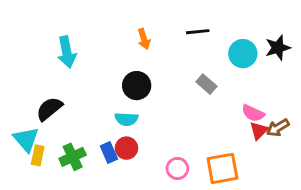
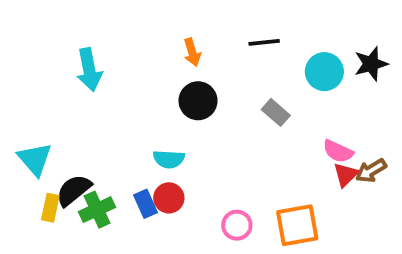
black circle: (137, 86) -> (198, 101), moved
black semicircle: (49, 109) -> (74, 190), moved
cyan triangle: (26, 139) -> (35, 159), moved

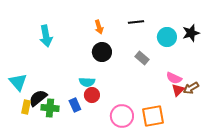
red circle: (169, 198) -> (92, 95), moved
green cross: (97, 210) -> (50, 108), turned 30
pink circle: (237, 225) -> (122, 116), size x1.5

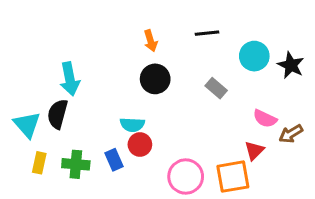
black star: (191, 33) -> (291, 65), moved, turned -30
cyan arrow: (46, 36) -> (70, 79), moved
red triangle: (178, 90) -> (254, 151), moved
black semicircle: (38, 98) -> (58, 114), moved, turned -36

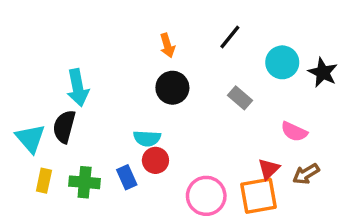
black line: (207, 33) -> (230, 37), turned -45
brown arrow: (291, 134) -> (306, 174), moved
red triangle: (254, 151) -> (269, 169), moved

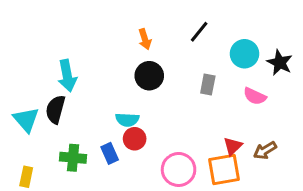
gray rectangle: (240, 98) -> (208, 85), turned 60
pink semicircle: (294, 132) -> (255, 96), moved
yellow rectangle: (44, 181) -> (26, 177), moved

